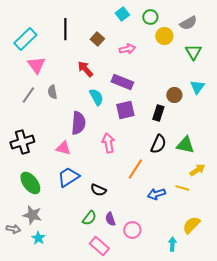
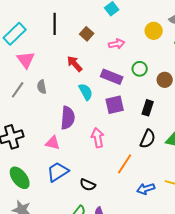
green circle: (150, 17) -> (140, 69), moved
brown circle: (174, 95) -> (165, 80), moved

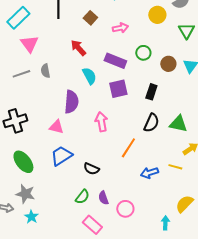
gray line: (18, 90) -> (21, 74), turned 36

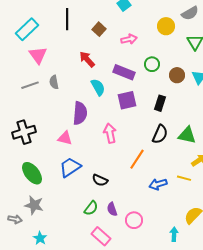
cyan star: (31, 217) -> (40, 238), moved

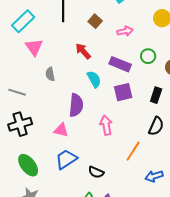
gray line: (30, 85) -> (17, 92), moved, turned 36

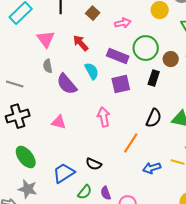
pink triangle: (34, 47) -> (46, 39), moved
green circle: (148, 56) -> (146, 48), size x1.6
black rectangle: (156, 95) -> (154, 78), moved
purple semicircle: (76, 105) -> (67, 84), moved, turned 135
blue trapezoid: (66, 159) -> (64, 173), moved

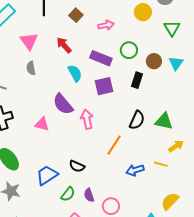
green circle: (146, 48) -> (129, 50), size x0.7
purple semicircle: (67, 84) -> (63, 104), moved

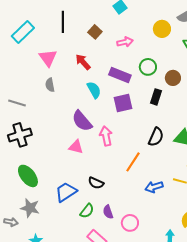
pink triangle: (42, 124) -> (76, 147), moved

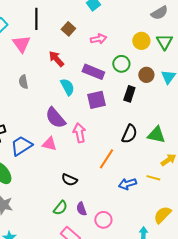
yellow circle: (162, 29) -> (141, 41), moved
pink triangle: (48, 58) -> (21, 44), moved
blue trapezoid: (66, 192) -> (21, 146), moved

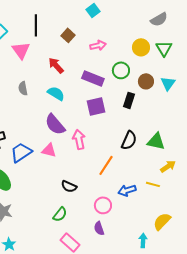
cyan semicircle: (67, 87) -> (56, 93), moved, turned -30
purple semicircle: (81, 209) -> (99, 228), moved
pink circle: (103, 220) -> (103, 205), moved

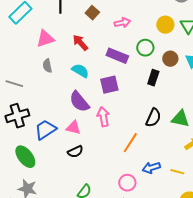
pink triangle: (21, 50) -> (45, 39), moved, turned 48
purple square: (96, 106) -> (109, 85), moved
yellow line: (153, 184) -> (177, 172), moved
black semicircle: (69, 186) -> (75, 152), moved, turned -49

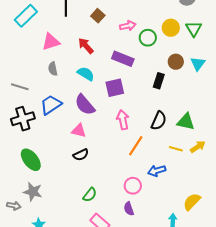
green circle: (145, 48) -> (148, 38), moved
pink arrow: (103, 117) -> (123, 120), moved
blue trapezoid: (45, 130) -> (51, 105), moved
yellow line: (177, 172) -> (176, 149), moved

